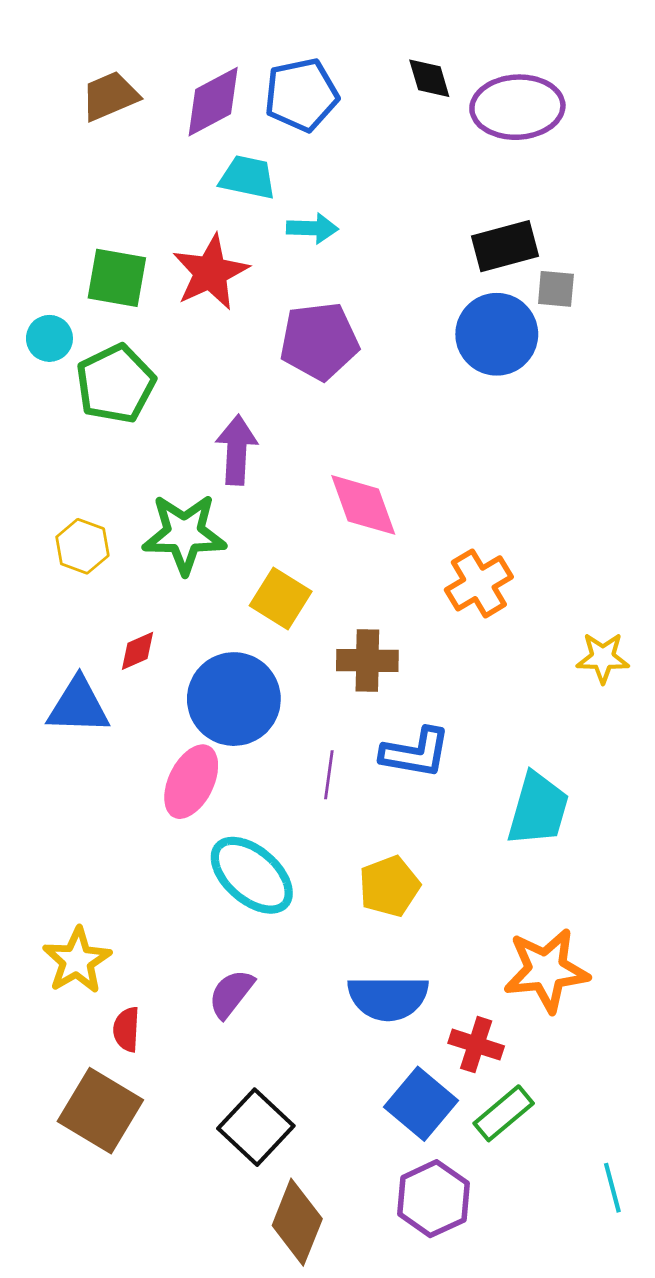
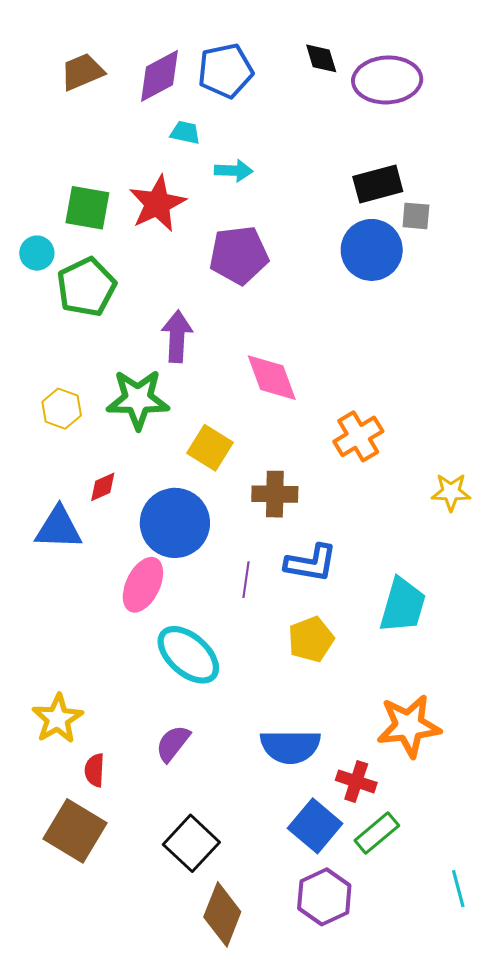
cyan trapezoid: (248, 177) -> (185, 133), size x0.7
yellow pentagon: (389, 886) -> (311, 639), moved

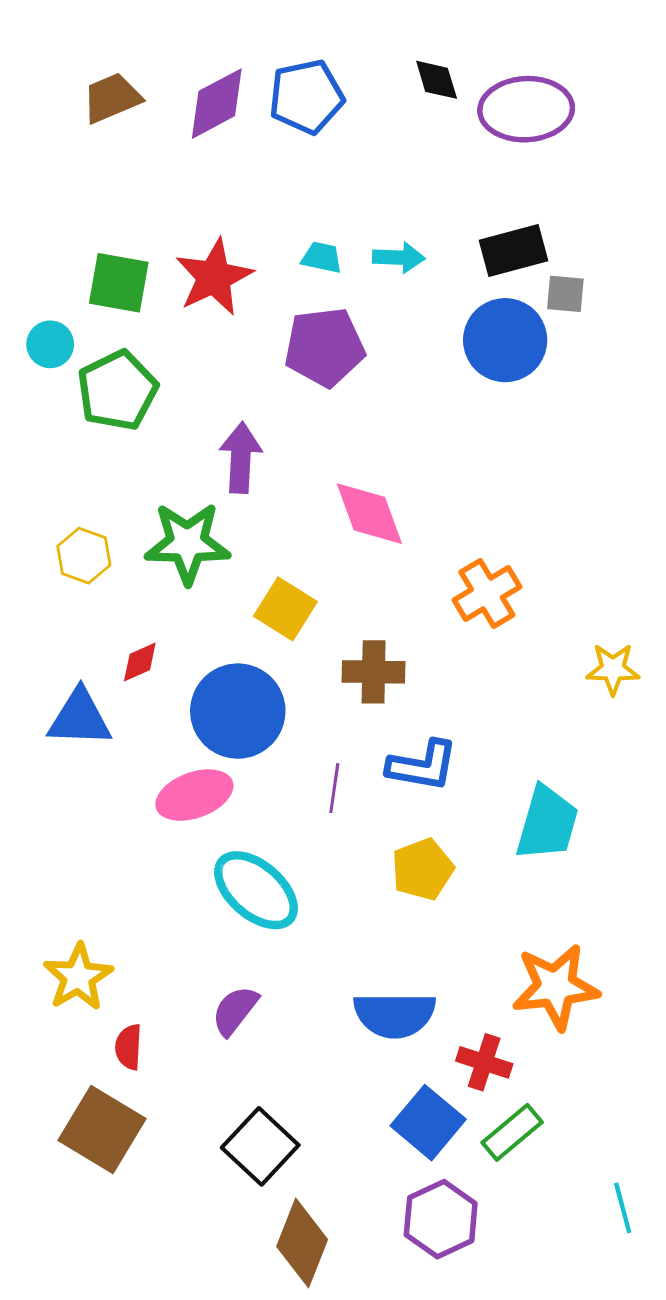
cyan trapezoid: (185, 133) -> (322, 258), moved
cyan arrow: (234, 171) -> (399, 258), moved
pink ellipse: (143, 585) -> (194, 795), turned 44

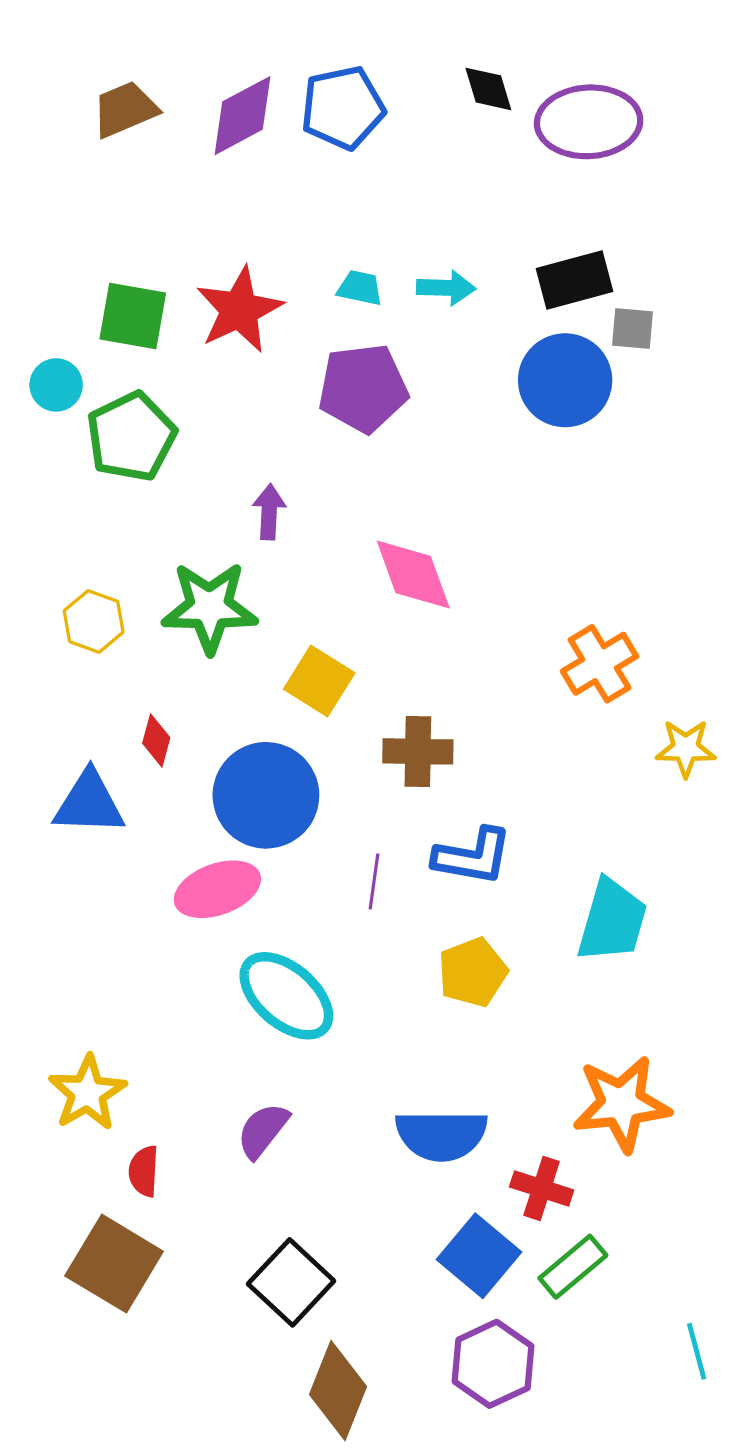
purple arrow: (241, 458) -> (269, 512), size x0.7
orange cross: (487, 593) -> (600, 664), moved
red diamond: (140, 662) -> (156, 740), turned -51

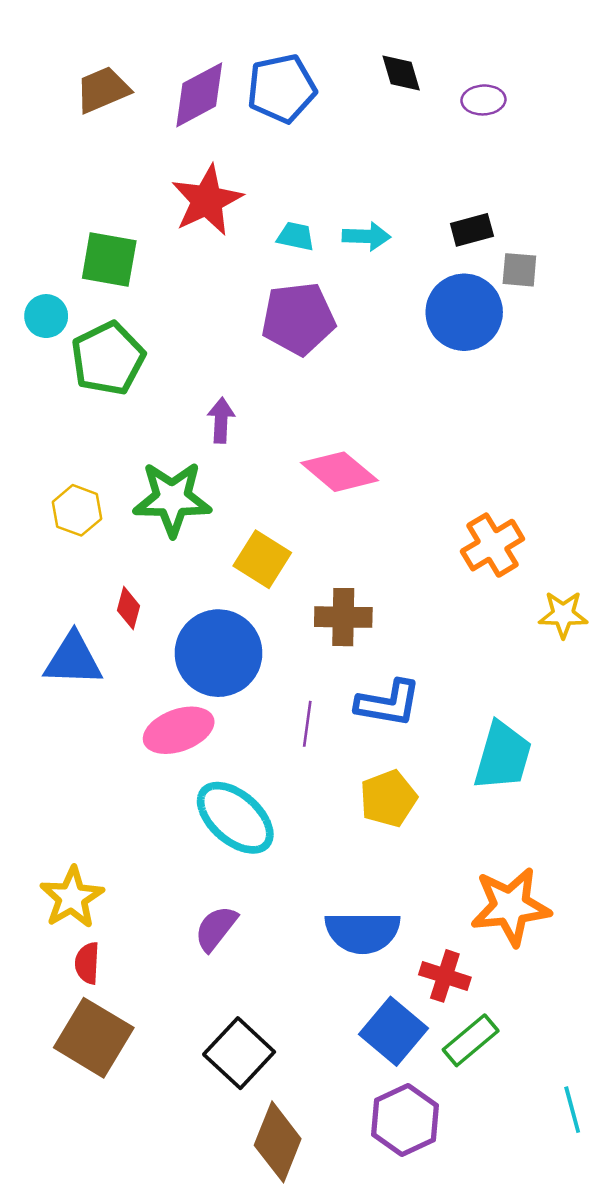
purple ellipse: (589, 122) -> (483, 100), size x0.5
black rectangle: (574, 280) -> (472, 230), size x0.7
red star: (239, 310) -> (207, 200), moved
pink diamond: (413, 574) -> (339, 472), turned -30
red semicircle: (144, 1171) -> (87, 963), moved

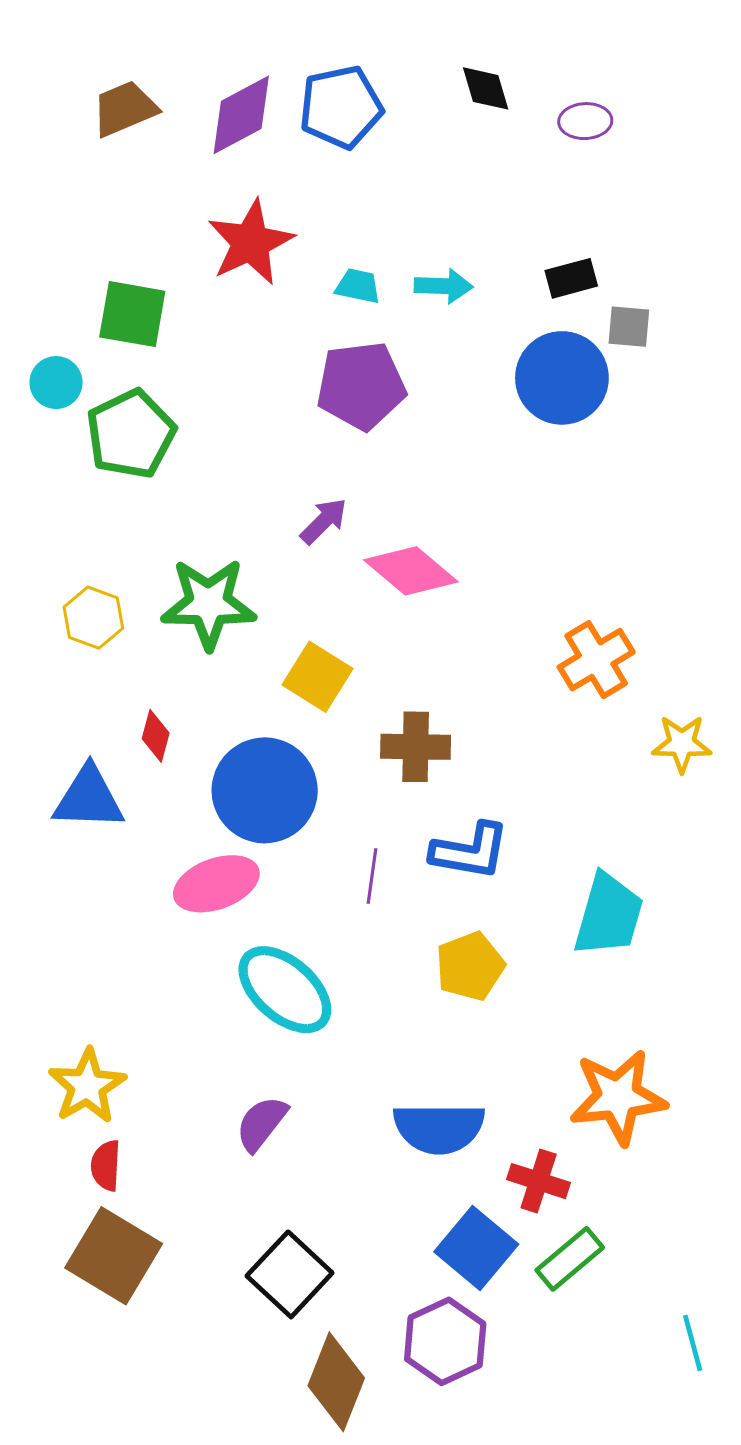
purple arrow: (221, 420) -> (324, 521), moved, turned 42
purple hexagon: (405, 1120) -> (445, 1341), moved

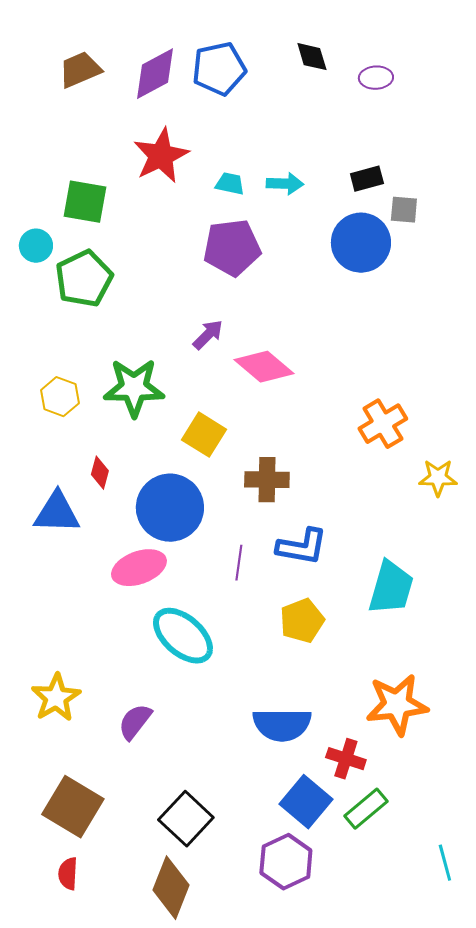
purple semicircle: (261, 1123) -> (135, 722), moved
red semicircle: (106, 1165) -> (68, 874), moved
brown diamond: (336, 1382) -> (171, 888), moved

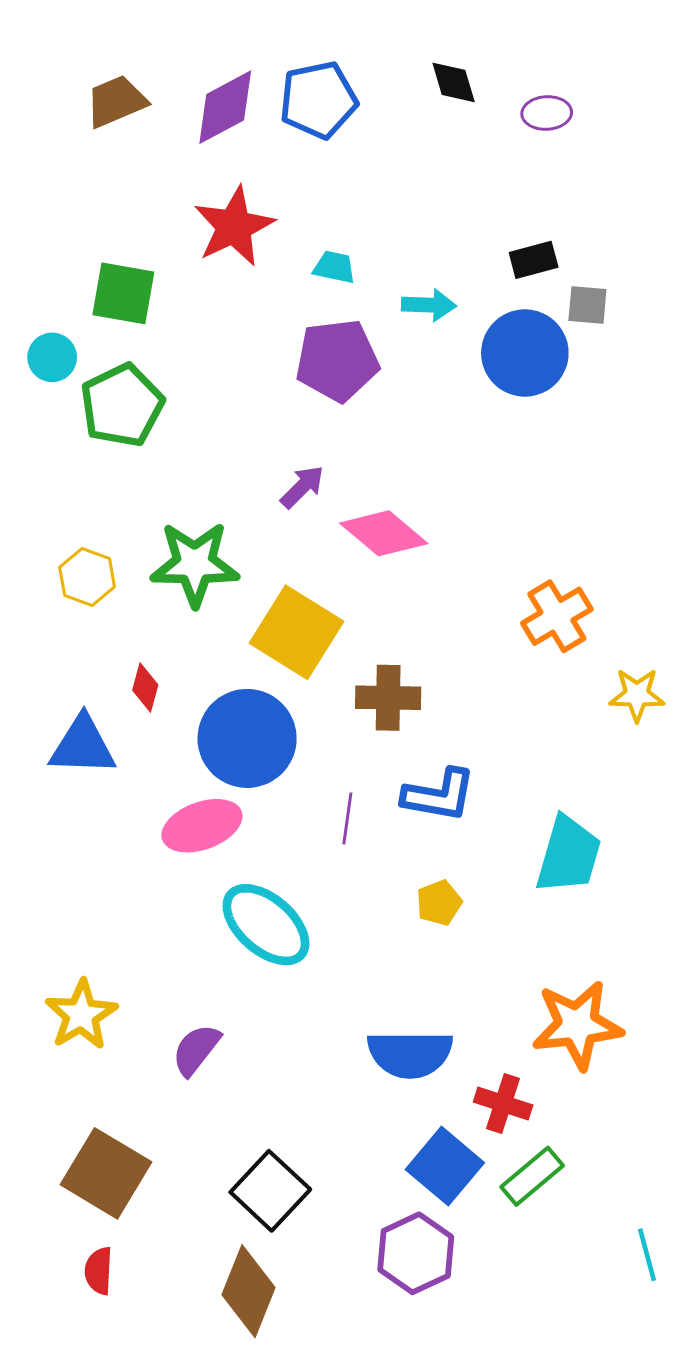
cyan arrow: (285, 184) -> (429, 305), moved
yellow square: (204, 435) -> (297, 632), size x1.4
yellow pentagon: (302, 621) -> (439, 903), size x0.7

